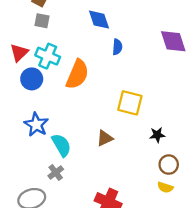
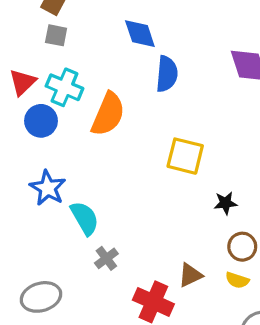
blue semicircle: (117, 47) -> (167, 74), size x1.5
brown triangle: (105, 138) -> (190, 275), moved
gray cross: (56, 173) -> (106, 258), moved

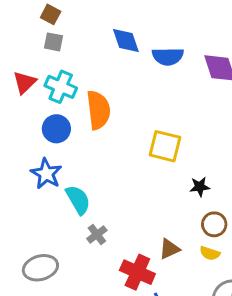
blue semicircle: (167, 74) -> (168, 56), moved, turned 84
orange semicircle: (108, 114) -> (98, 110), turned -30
blue circle: (41, 121) -> (56, 129), moved

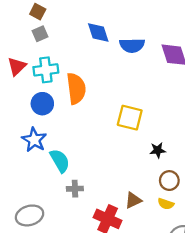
gray square: (53, 42) -> (40, 34), turned -35
cyan cross: (61, 87) -> (46, 70), turned -30
gray cross: (97, 234) -> (75, 189), turned 35

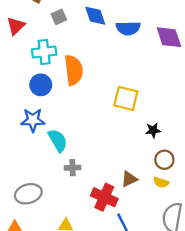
gray square: (40, 34) -> (59, 17), moved
red triangle: (17, 66) -> (16, 26), moved
blue star: (34, 140) -> (33, 120), turned -30

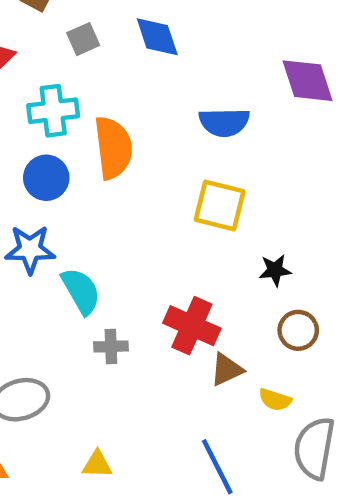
blue semicircle: (128, 28) -> (224, 122), moved
yellow semicircle: (161, 182) -> (275, 400), moved
red cross: (104, 197) -> (192, 326), moved

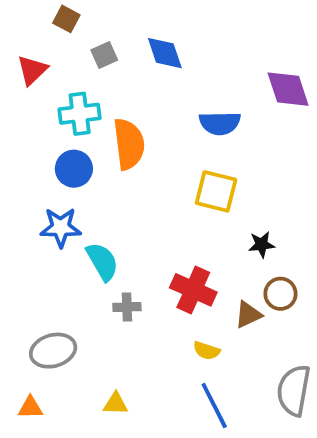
brown triangle: (227, 370) -> (248, 315), moved
yellow semicircle: (275, 400) -> (207, 351), moved

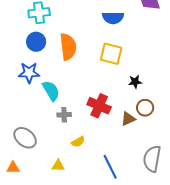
orange semicircle: (129, 144) -> (68, 47), moved
gray ellipse: (53, 351) -> (25, 138), turned 55
yellow semicircle: (207, 351) -> (78, 142), moved, turned -48

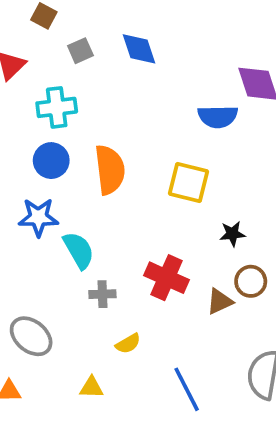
blue semicircle: (113, 18) -> (218, 117), moved

